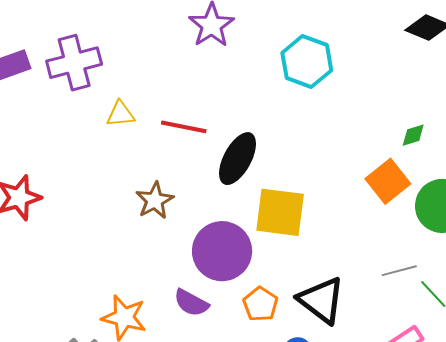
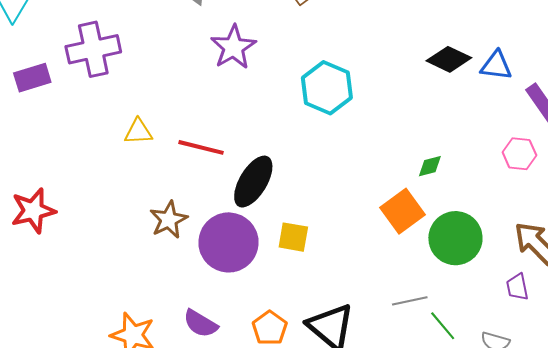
purple cross: (74, 63) -> (93, 49), moved
yellow square: (280, 212) -> (293, 237), size x0.6
purple circle: (222, 251) -> (228, 242), moved

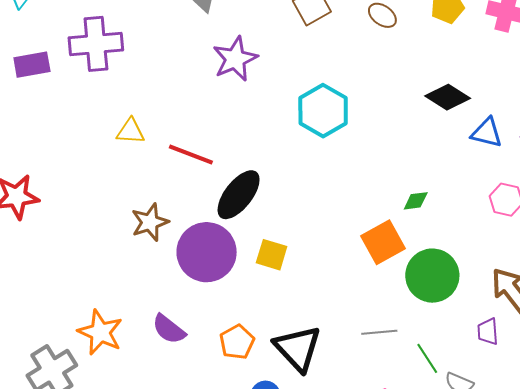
blue triangle: (496, 66) -> (487, 133), moved
green line: (443, 326) -> (427, 358), moved

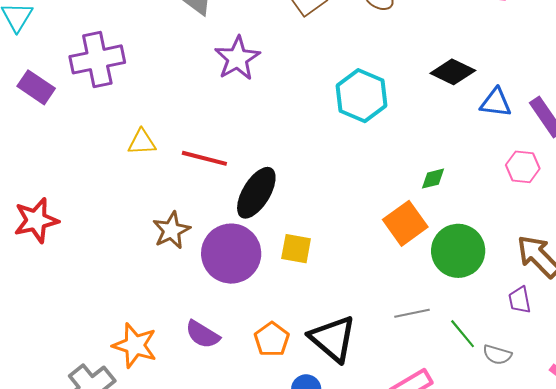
purple rectangle: (32, 65) -> (36, 87), turned 51
cyan hexagon: (323, 111) -> (362, 96), moved

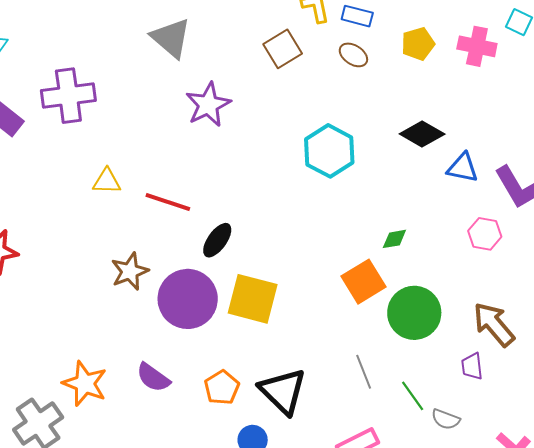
black ellipse: (256, 193) -> (217, 240), size x0.7
yellow square: (296, 249) -> (253, 299), size x1.6
gray line: (412, 313) -> (364, 372), turned 76

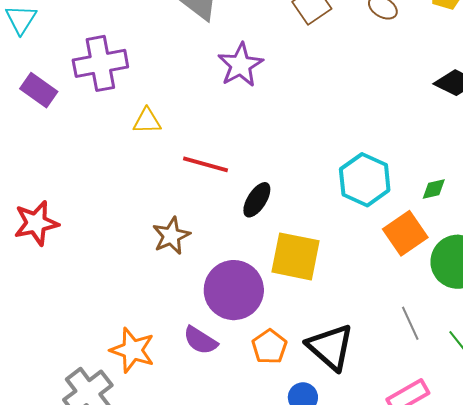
cyan hexagon: (329, 151) -> (365, 180), moved
yellow triangle: (107, 181) -> (147, 121), moved
purple circle: (188, 299) -> (234, 290), moved

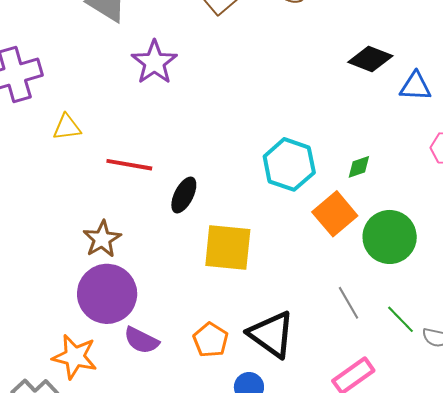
purple circle: (234, 290) -> (107, 294), moved

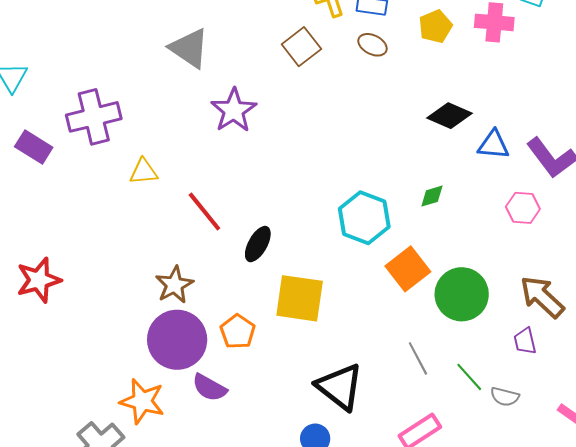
red line: (129, 165) -> (204, 212), turned 39
green diamond: (359, 167) -> (432, 196), moved
orange pentagon: (211, 340) -> (238, 332), moved

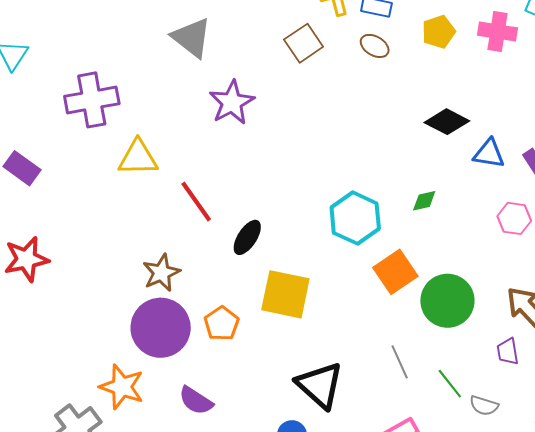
purple rectangle: (34, 147) -> (22, 168), moved
yellow triangle: (144, 172) -> (138, 158), size x1.4
purple semicircle: (209, 388) -> (196, 401), moved

